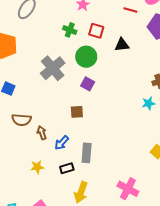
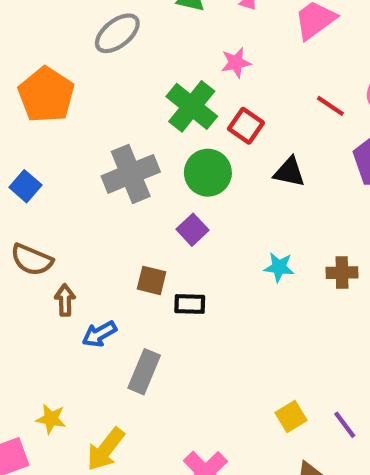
green cross: (70, 30) -> (192, 106), size x1.6
cyan star: (148, 103) -> (279, 267), moved
yellow star: (37, 167) -> (51, 419), moved
black rectangle: (67, 168) -> (190, 304), moved

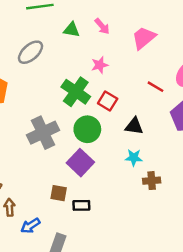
purple square: (192, 230) -> (80, 163), size x1.5
cyan star: (279, 267) -> (134, 158), moved
brown cross: (342, 273) -> (152, 181), moved

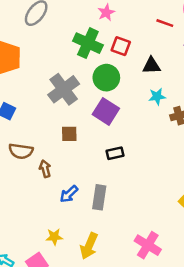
brown square: (59, 193) -> (69, 134), moved
blue arrow: (30, 226) -> (69, 194), moved

